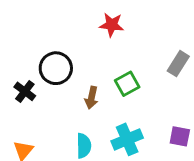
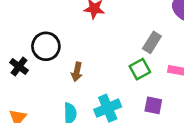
green square: (127, 84) -> (140, 69), moved

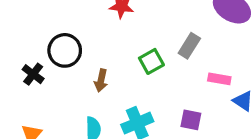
green square: (140, 69) -> (151, 61), moved

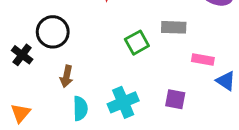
gray rectangle: (189, 46) -> (174, 27), turned 60
brown arrow: (101, 80) -> (66, 76), moved

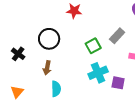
gray rectangle: (174, 27) -> (117, 36), turned -49
black circle: (53, 32) -> (49, 39), moved
cyan cross: (123, 102) -> (98, 73), moved

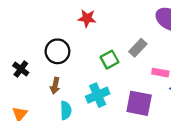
cyan cross: (98, 73) -> (98, 95), moved
purple square: (118, 83) -> (139, 103), size x1.6

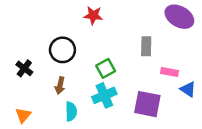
gray rectangle: (138, 48) -> (146, 46), turned -42
green square: (109, 60) -> (106, 68), moved

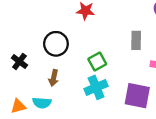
cyan semicircle: (71, 111) -> (42, 103), moved, turned 96
orange triangle: (23, 115) -> (18, 106), turned 35

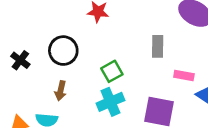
black cross: (19, 61) -> (20, 60), moved

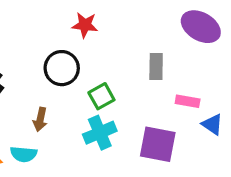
black circle: (63, 51) -> (62, 68), moved

